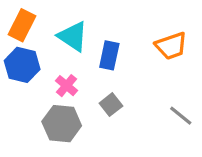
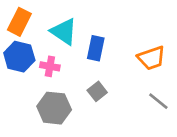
orange trapezoid: (171, 46) -> (151, 58), moved
pink cross: (66, 86) -> (50, 66), moved, turned -30

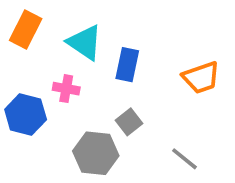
blue hexagon: (19, 57) -> (26, 114), moved
gray line: (158, 101) -> (184, 159), moved
gray hexagon: (54, 108) -> (96, 153), moved

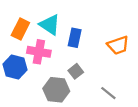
orange rectangle: (26, 29) -> (20, 29), moved
pink cross: (66, 89) -> (39, 52), size x1.5

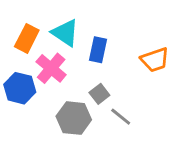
pink cross: (39, 52) -> (51, 68), turned 30
gray line: (108, 93) -> (121, 117), moved

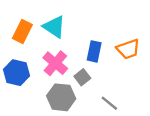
blue rectangle: (98, 50) -> (94, 51), moved
pink cross: (51, 68) -> (55, 63), moved
gray line: (121, 117) -> (109, 103), moved

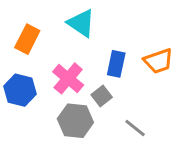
cyan triangle: (54, 27) -> (81, 23), moved

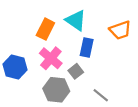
cyan triangle: (81, 23) -> (76, 20), moved
orange rectangle: (27, 39) -> (45, 29), moved
orange trapezoid: (158, 61) -> (120, 30), moved

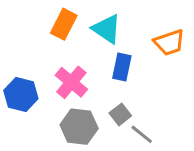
orange rectangle: (45, 29) -> (64, 24), moved
gray square: (76, 71) -> (120, 114), moved

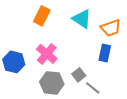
cyan triangle: (107, 29) -> (82, 19), moved
blue rectangle: (122, 67) -> (105, 53), moved

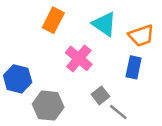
pink cross: (47, 54) -> (79, 58), moved
gray hexagon: (52, 83) -> (48, 106), moved

